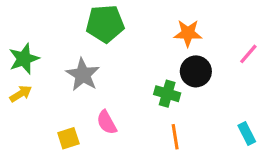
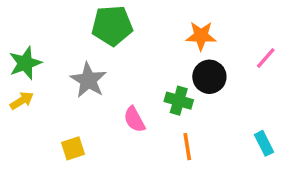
pink semicircle: (107, 122) -> (134, 119), moved

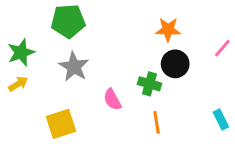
green pentagon: (112, 26) -> (68, 21), moved
yellow square: (73, 148) -> (61, 124), size x1.5

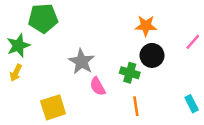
green pentagon: (68, 21) -> (43, 18), moved
gray star: (74, 67) -> (81, 62), moved
yellow arrow: (18, 84) -> (16, 73), turned 147

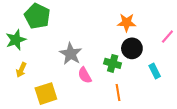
green pentagon: (43, 18) -> (37, 16), turned 30
yellow arrow: (16, 73) -> (21, 70), moved
cyan rectangle: (192, 104) -> (155, 71), moved

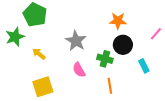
gray star: (71, 54) -> (76, 41), moved
yellow arrow: (21, 70) -> (39, 54), moved, turned 104

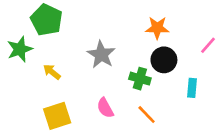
cyan rectangle: (144, 66) -> (192, 88), turned 32
pink semicircle: (79, 70) -> (105, 108), moved
orange line: (110, 86) -> (147, 115), turned -35

